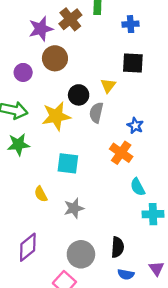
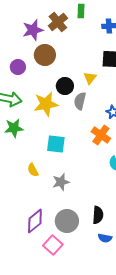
purple diamond: (28, 247) -> (35, 221), moved

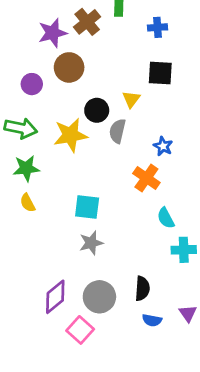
cyan square: (56, 144) -> (87, 207), moved
yellow semicircle: (33, 170) -> (28, 203), moved

